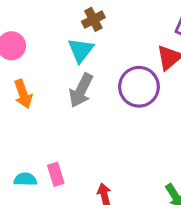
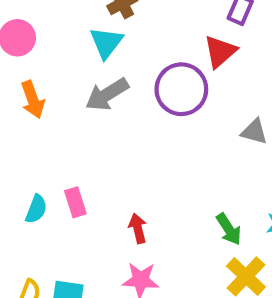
gray arrow: (81, 90) -> (107, 94), turned 32
cyan semicircle: (25, 179) -> (36, 209), turned 110

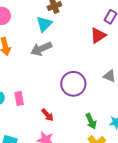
purple circle: (181, 89) -> (73, 84), moved
red arrow: (138, 228) -> (47, 115), turned 144

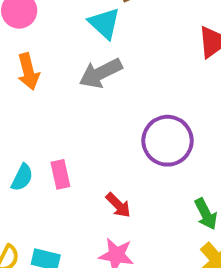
cyan triangle: (44, 24) -> (104, 23), turned -30

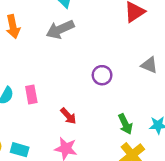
purple circle: (167, 141) -> (102, 75), size x0.6

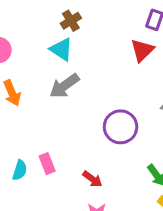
purple circle: (102, 75) -> (121, 127), size x1.5

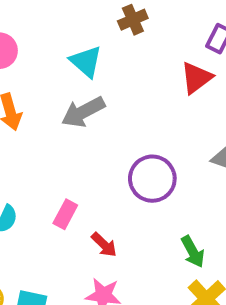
brown cross: (71, 21) -> (133, 20), moved
pink rectangle: (47, 164) -> (65, 214), moved, turned 42

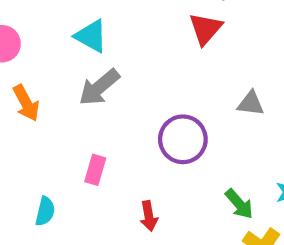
pink rectangle: (65, 214) -> (95, 170), moved
red arrow: (104, 245) -> (149, 216), turned 48

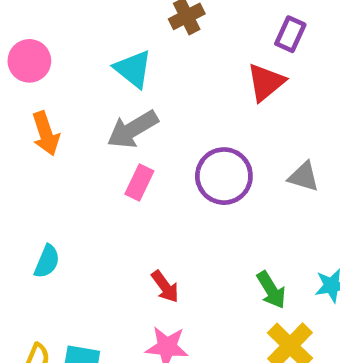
purple circle: (183, 139) -> (224, 176), moved
pink rectangle: (95, 170) -> (139, 183), moved
red arrow: (149, 216) -> (165, 287), turned -36

